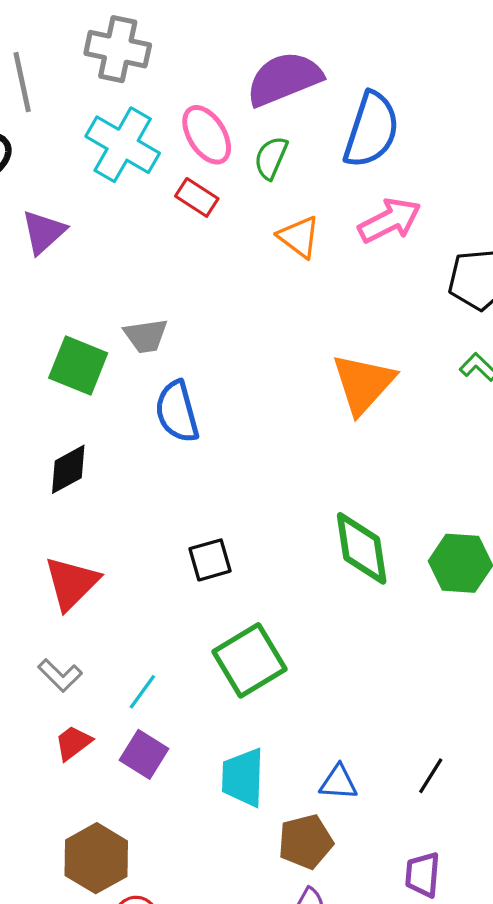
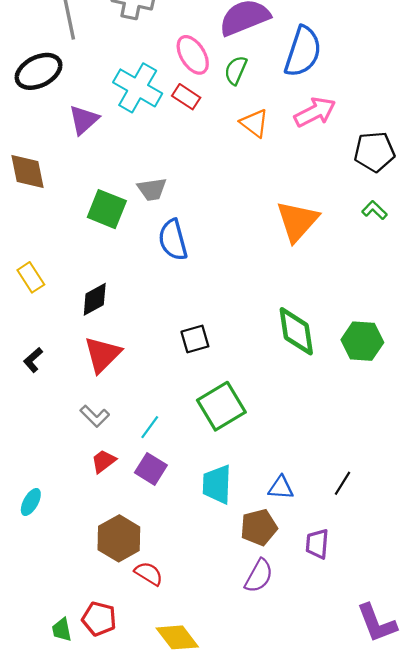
cyan cross: (123, 145) -> (138, 88), moved
black diamond: (68, 469) -> (95, 299), moved
purple trapezoid: (423, 875) -> (317, 544), moved

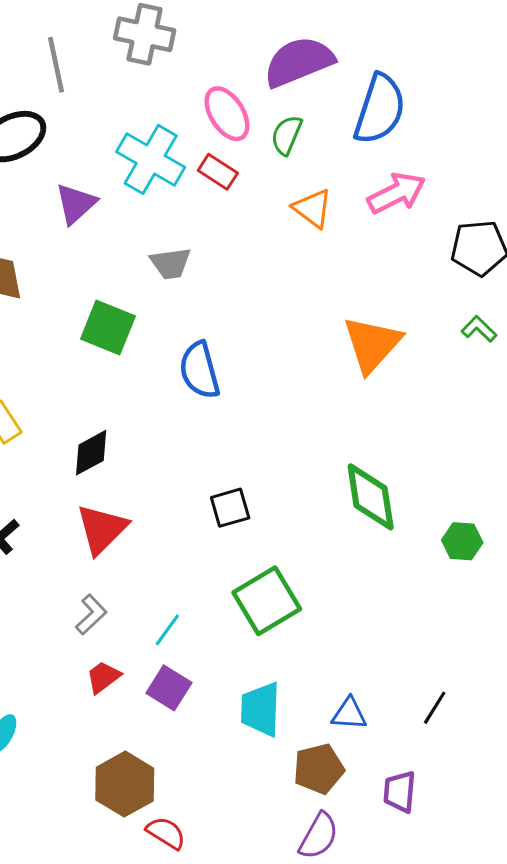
gray trapezoid: (152, 189) -> (171, 263), moved
green hexagon: (362, 341) -> (462, 541), moved, size x0.7
gray L-shape: (95, 416) -> (91, 615), turned -88

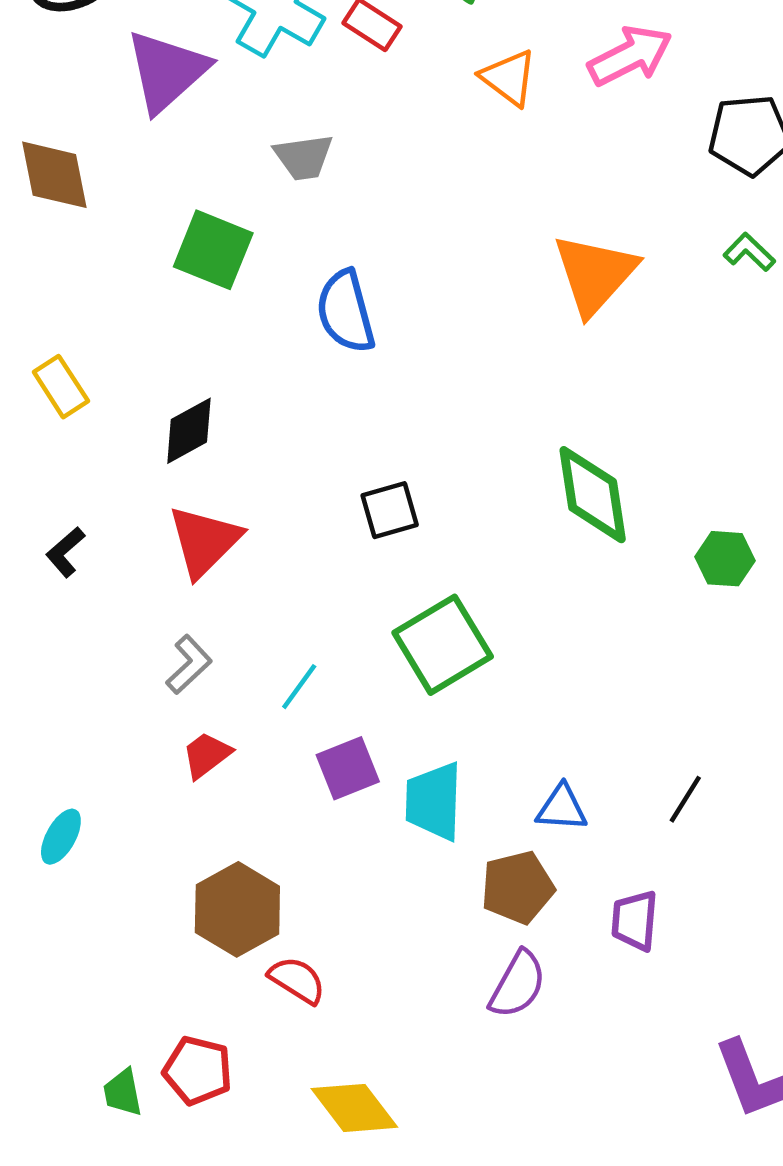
purple triangle: (76, 204) -> (167, 71), size x1.4
purple square: (169, 688) -> (348, 768), moved, turned 36

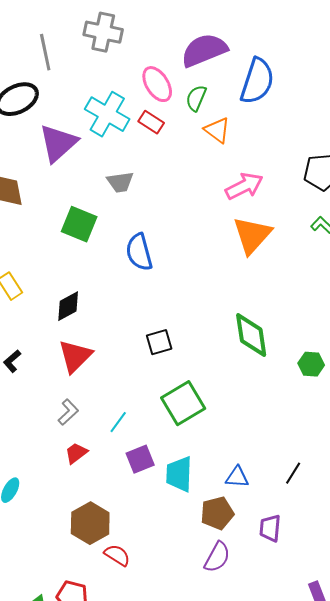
pink arrow: (630, 56) -> (244, 186), moved
orange triangle: (509, 78) -> (217, 130), moved

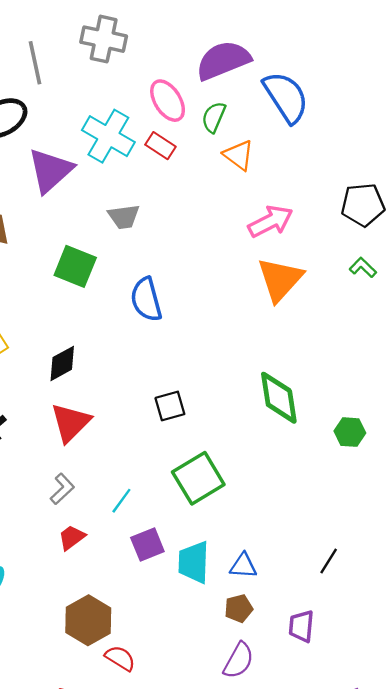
blue semicircle: (257, 81) -> (286, 97), turned -51
blue triangle: (237, 477) -> (243, 566), moved
brown pentagon: (217, 513) -> (239, 608), size x0.7

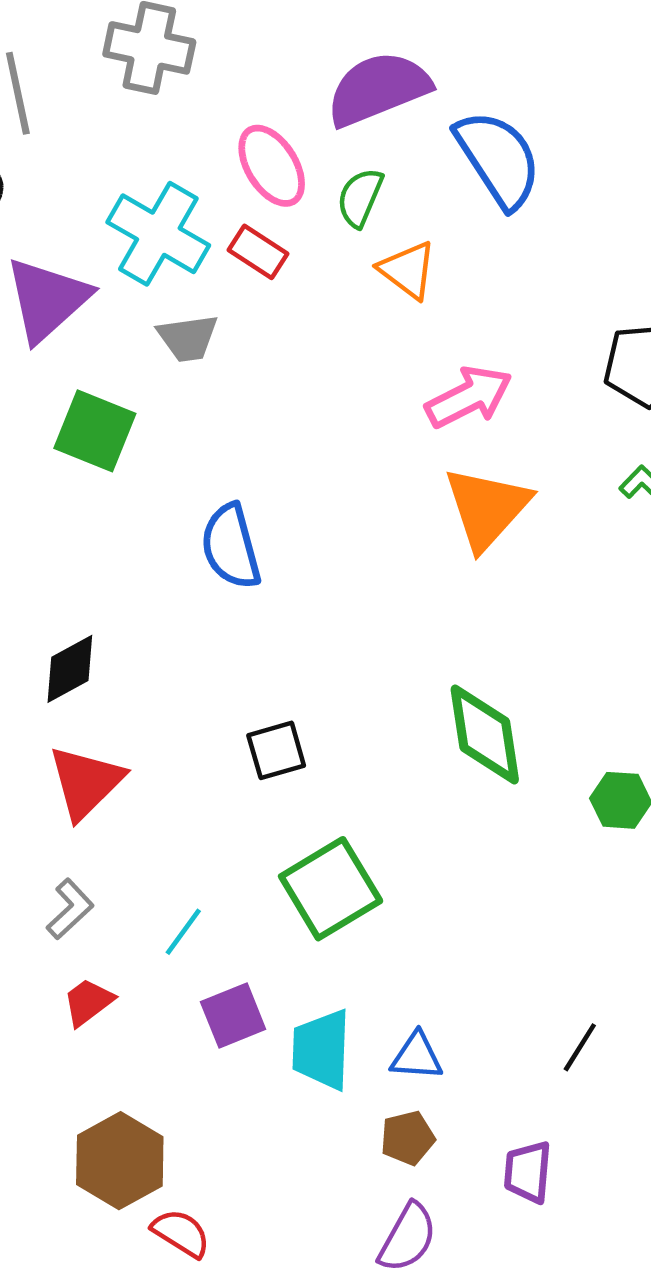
gray trapezoid: (124, 217) -> (188, 338), moved
green square: (75, 266) -> (95, 431), moved

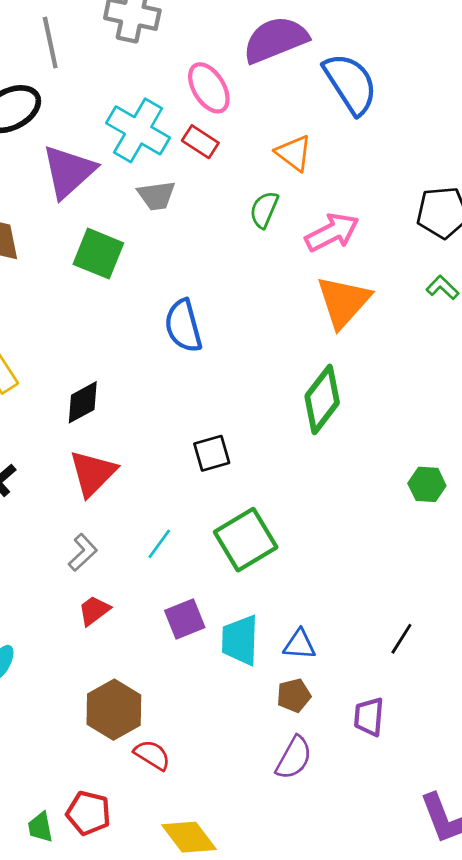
green semicircle: (360, 198) -> (264, 210), moved
green diamond: (485, 735) -> (322, 399), moved, turned 46
cyan line: (183, 932) -> (159, 544), moved

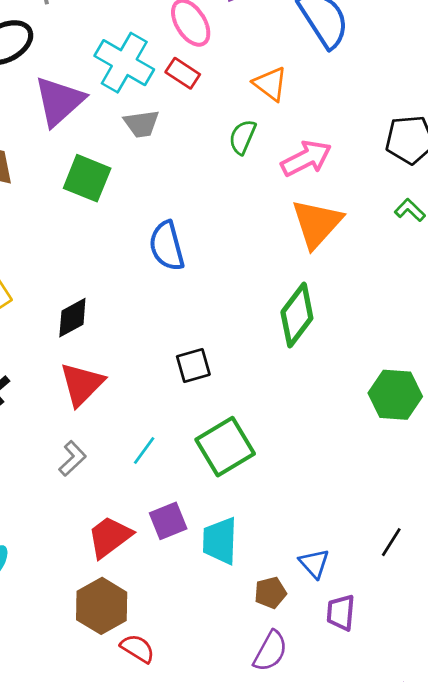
green hexagon: (427, 484) -> (395, 395), size x1.5
red trapezoid: (94, 610) -> (110, 537), moved, size x1.5
black line: (401, 639) -> (391, 542), moved
blue triangle: (299, 644) -> (314, 563), moved, turned 44

